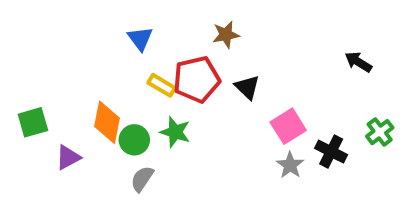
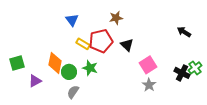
black cross: (331, 152) -> (182, 73), moved

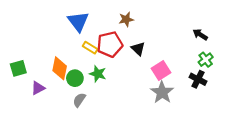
blue triangle: (72, 20) -> (78, 22), size x1.5
green cross: (195, 68) -> (206, 60), moved
gray star: (149, 85) -> (162, 92), size x1.5

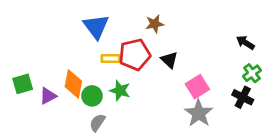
yellow rectangle: (90, 48) -> (111, 59), turned -32
purple triangle: (38, 88) -> (48, 96), moved

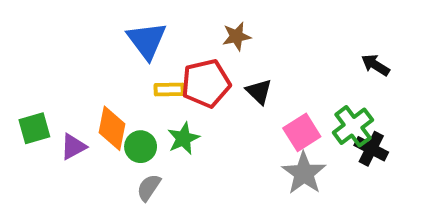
green cross: (252, 73) -> (353, 126), moved, size x1.4
green star: (120, 91) -> (183, 138), turned 30

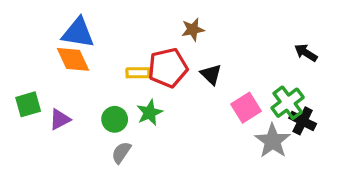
blue triangle: (147, 40) -> (78, 33), moved, turned -44
orange diamond: (112, 128) -> (73, 59), moved, turned -36
gray star: (304, 173) -> (273, 141), moved

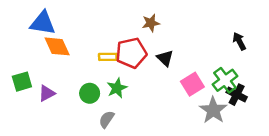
blue triangle: (78, 33) -> (43, 23), moved
black arrow: (306, 53) -> (239, 41), turned 30
gray semicircle: (121, 153) -> (107, 119), moved

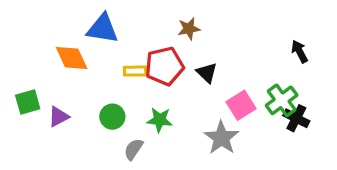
blue triangle: (43, 23) -> (103, 29), moved
green star: (117, 88) -> (160, 120), moved, turned 30
gray star: (213, 110) -> (221, 138), moved

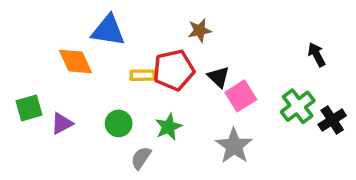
pink square: (241, 105) -> (241, 96), moved
black cross: (296, 118) -> (332, 120), moved, turned 30
green star: (160, 120) -> (169, 127), turned -30

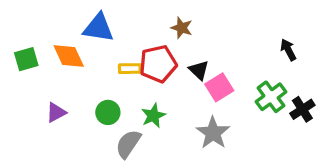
brown star: (200, 30) -> (182, 28), turned 30
green square: (29, 108) -> (26, 59), moved
gray semicircle: (141, 158) -> (128, 144), size x1.4

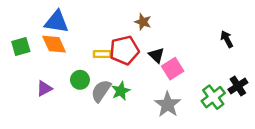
blue triangle: (98, 28) -> (57, 22), moved
green cross: (271, 97) -> (213, 97), moved
green circle: (108, 112) -> (80, 80), moved
gray semicircle: (128, 144) -> (101, 91), moved

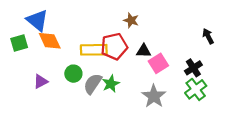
blue triangle: (57, 22) -> (37, 20), moved, turned 30
yellow rectangle: (102, 54) -> (94, 50), size x1.6
black triangle: (156, 55) -> (144, 51), turned -42
black cross: (238, 86) -> (193, 68), moved

